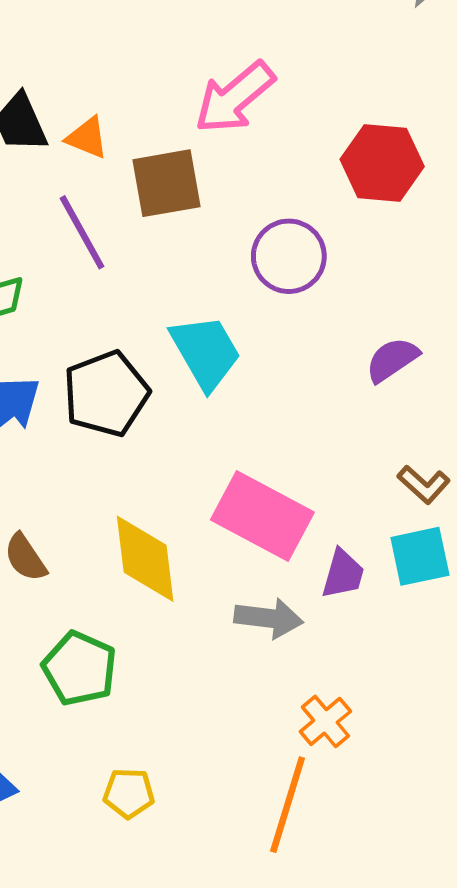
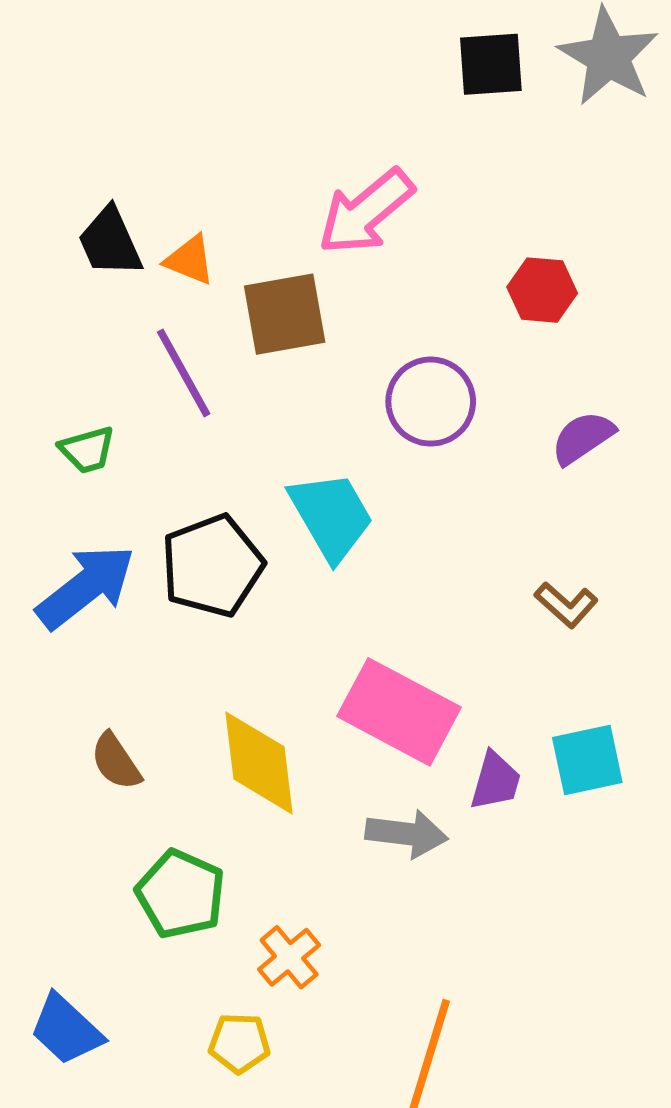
red hexagon: (382, 163) -> (542, 290), size x0.7
purple semicircle: (392, 360) -> (583, 438), moved
brown L-shape: (424, 484) -> (566, 605), moved
orange cross: (325, 721) -> (289, 957), moved

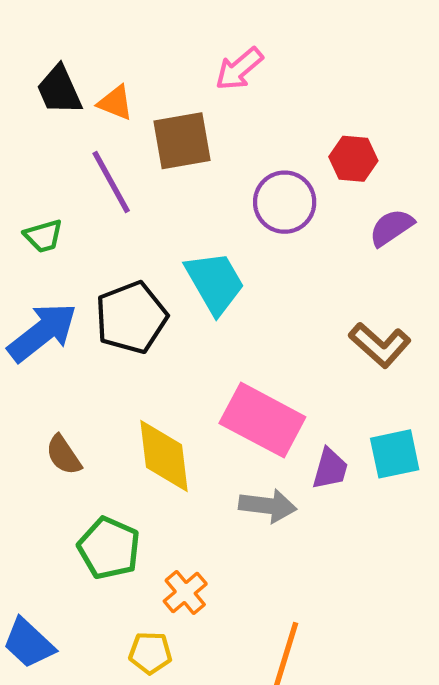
pink arrow: (366, 212) -> (239, 69), size x0.7
red hexagon: (542, 290) -> (353, 159), moved
brown L-shape: (566, 605) -> (380, 345), size x1.4

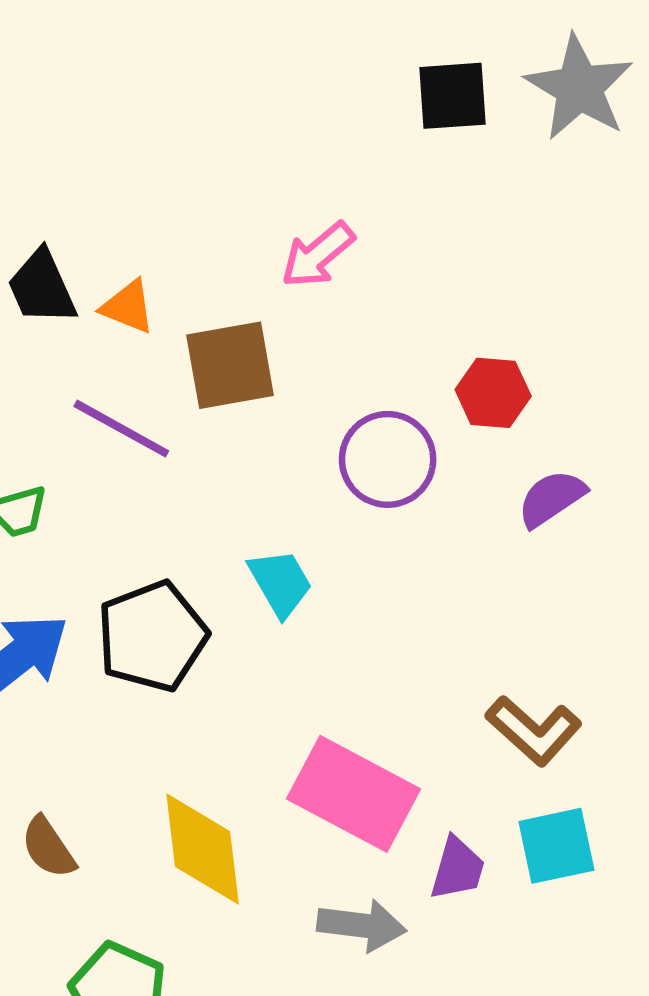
purple line: (111, 182) -> (121, 429), turned -32
cyan trapezoid: (215, 283) -> (280, 583), size x0.7
brown L-shape: (380, 345) -> (534, 731), moved

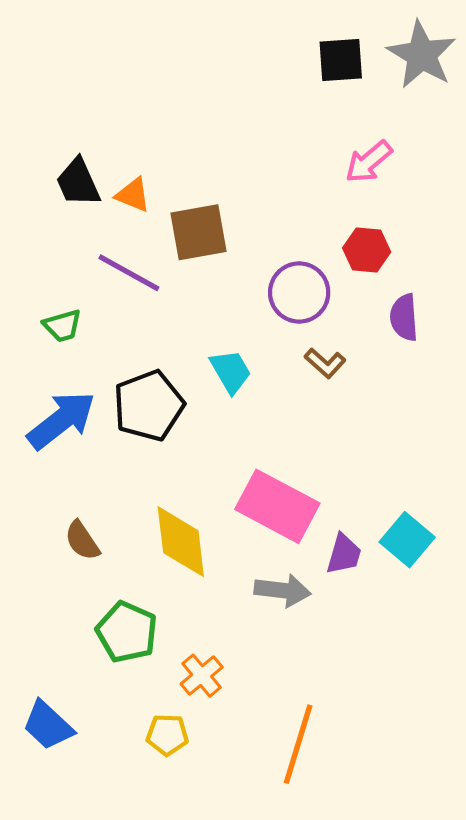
pink arrow: (318, 255) -> (369, 162), moved
purple semicircle: (552, 498) -> (404, 317), turned -60
brown L-shape: (534, 731) -> (325, 363), moved, size x0.7
cyan square: (556, 846) -> (407, 540), turned -38

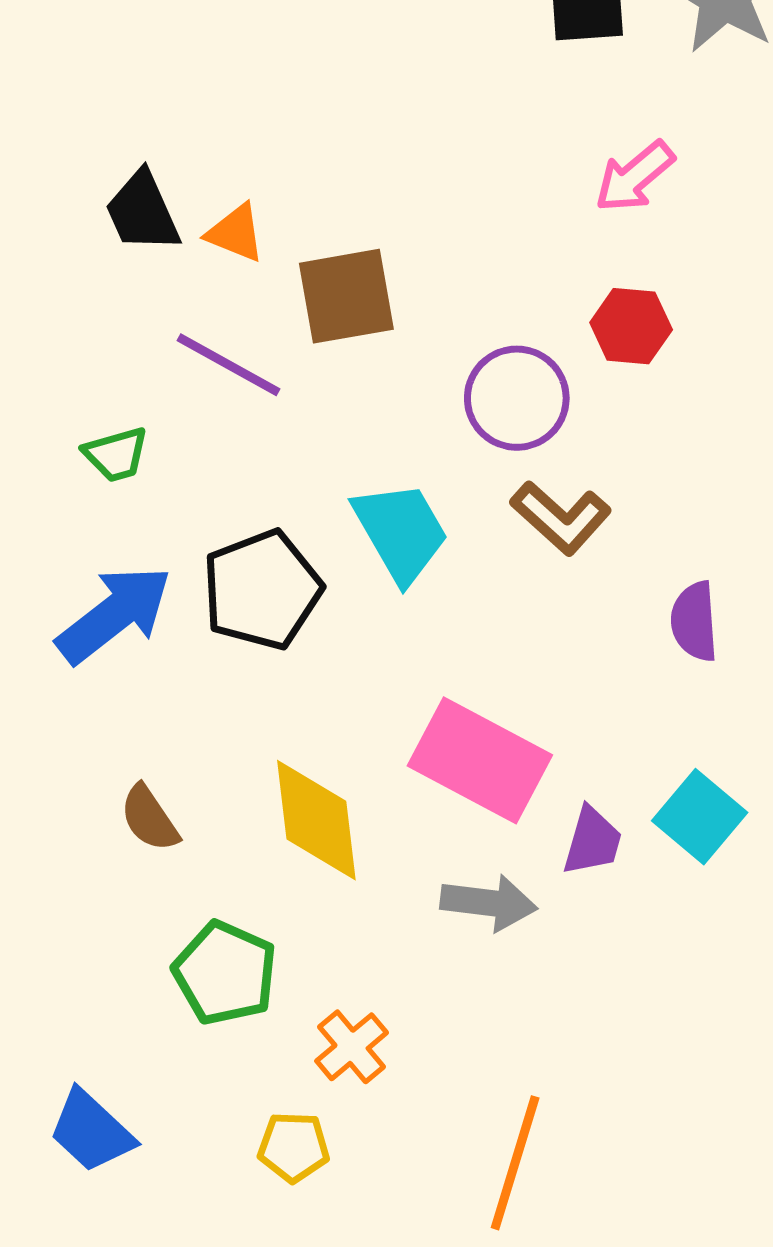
purple semicircle: (404, 317) -> (694, 621), moved
brown L-shape: (325, 363) -> (561, 518), size x1.4
cyan trapezoid: (231, 371) -> (401, 532), size x1.4

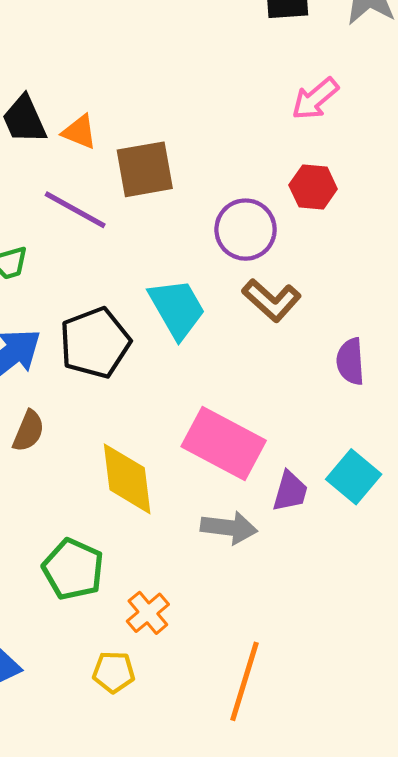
brown semicircle: (149, 818) -> (28, 431), moved, turned -123

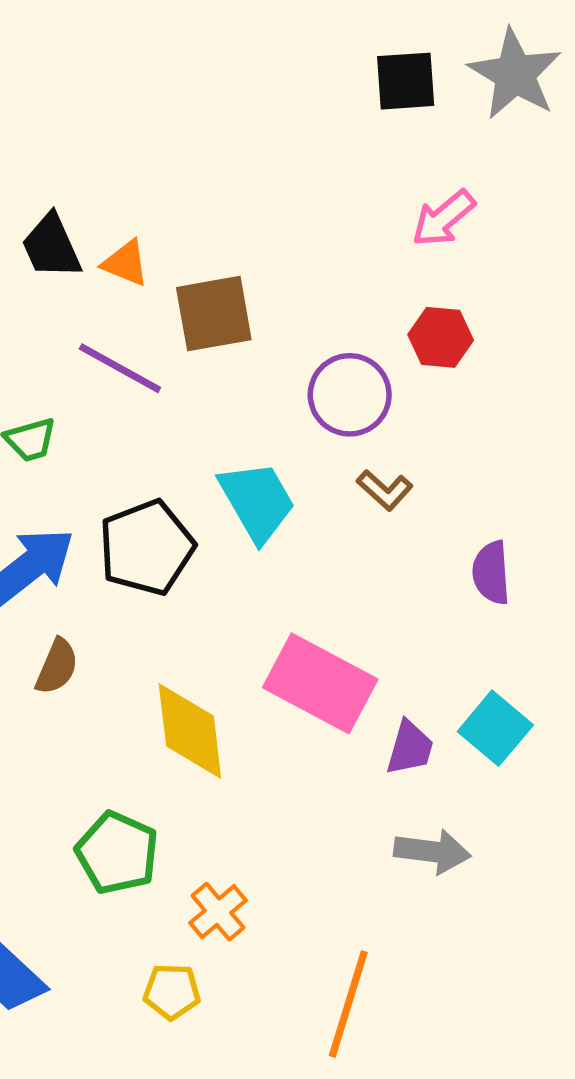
brown L-shape: (272, 300) -> (385, 490), size x0.7
gray arrow: (229, 528) -> (432, 851), moved

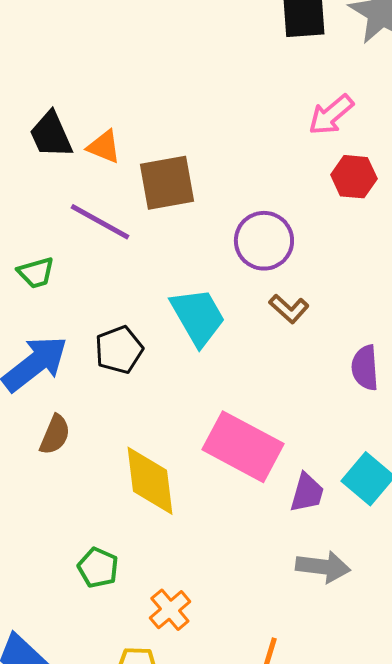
red hexagon: (441, 337) -> (354, 177), moved
black pentagon: (147, 547) -> (119, 350), size x0.7
green pentagon: (117, 853) -> (98, 568), size x0.7

